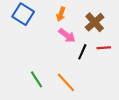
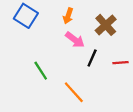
red line: (104, 48) -> (121, 63), moved
green line: (36, 79) -> (41, 71), moved

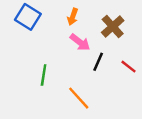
red line: (121, 63) -> (128, 67), turned 42
green line: (41, 71) -> (44, 75), turned 42

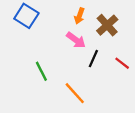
orange arrow: (73, 17) -> (79, 16), moved
green line: (44, 75) -> (41, 71), turned -36

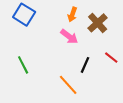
black line: (93, 59) -> (85, 65), moved
green line: (41, 71) -> (23, 65), moved

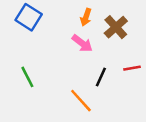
red line: (111, 58) -> (132, 68), turned -48

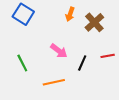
pink arrow: (82, 43) -> (59, 51), moved
orange line: (81, 101) -> (54, 82), moved, turned -60

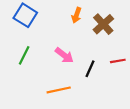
green line: (22, 63) -> (24, 55), moved, turned 54

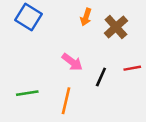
green line: (24, 55) -> (27, 93), moved, turned 54
orange line: (59, 90) -> (66, 101), turned -65

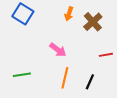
black line: (101, 77) -> (90, 82), moved
orange line: (66, 101) -> (65, 78), moved

